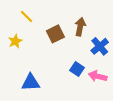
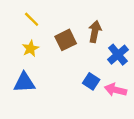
yellow star: (15, 41) -> (30, 49), moved
blue triangle: (31, 82) -> (24, 83), moved

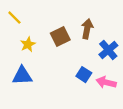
yellow line: (32, 19) -> (14, 18), moved

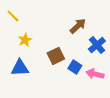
brown arrow: (87, 29) -> (78, 26), turned 36
brown square: (60, 37) -> (56, 56), moved

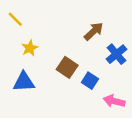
brown square: (56, 56) -> (67, 67), turned -30
pink arrow: (95, 74) -> (114, 101), moved

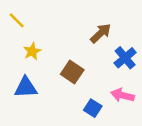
blue square: (90, 81) -> (93, 108), moved
pink arrow: (114, 101) -> (123, 95), moved

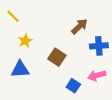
blue cross: (125, 58) -> (99, 46), turned 36
pink arrow: (123, 95) -> (97, 76), turned -30

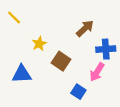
yellow star: (25, 41) -> (39, 44), moved
pink arrow: (97, 76) -> (97, 72), moved, turned -42

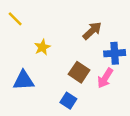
brown square: (61, 61) -> (79, 72), moved
blue square: (78, 92) -> (68, 101), moved

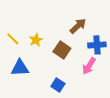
yellow line: (15, 19) -> (13, 39), moved
brown square: (79, 72) -> (62, 50), moved

